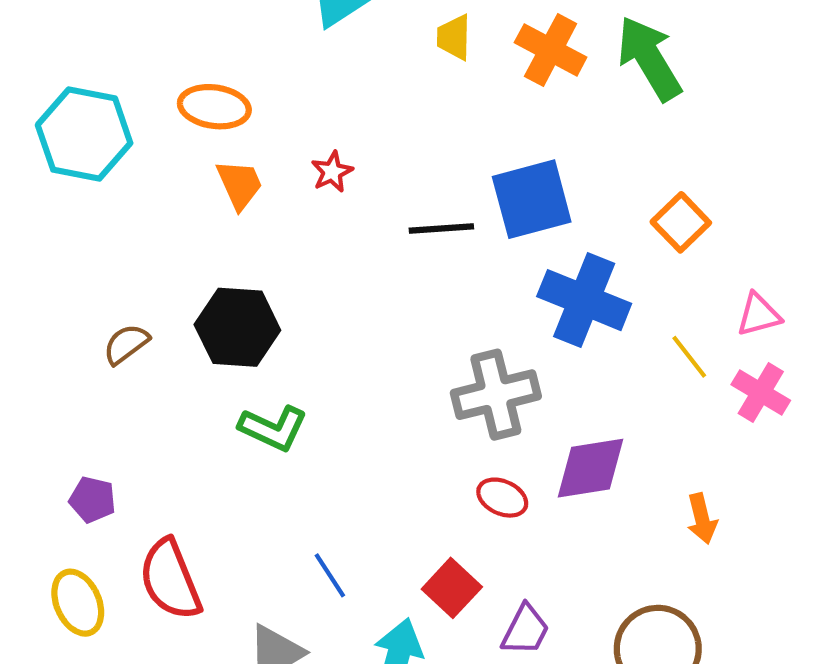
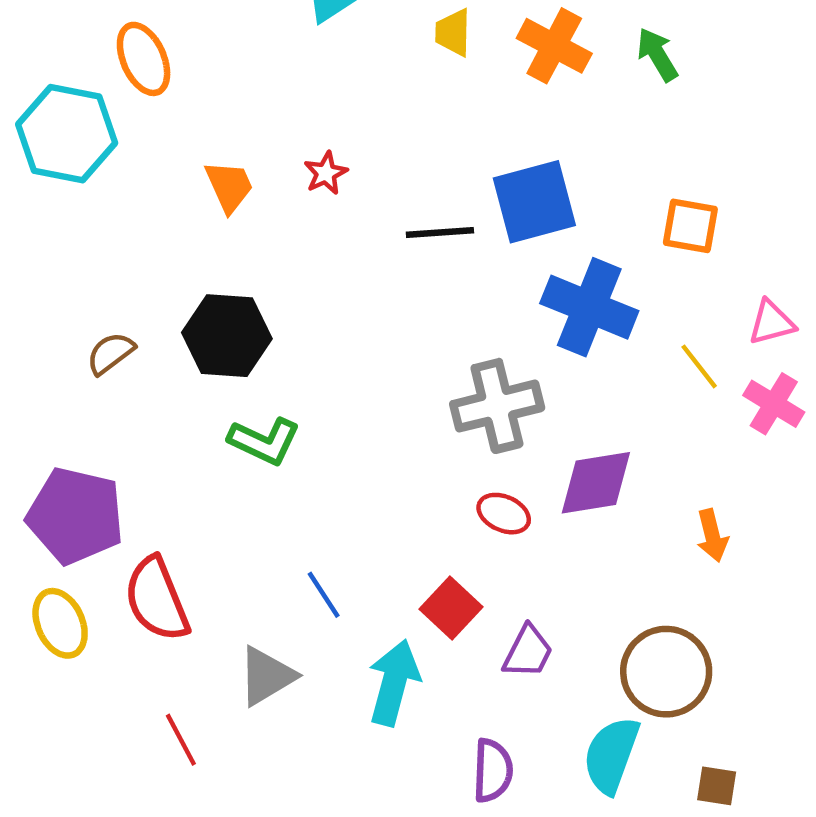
green arrow: (649, 58) -> (657, 55), size x0.6
orange ellipse: (214, 107) -> (144, 59), moved, turned 58
orange square: (681, 222) -> (690, 226), turned -36
purple pentagon: (92, 500) -> (75, 516), size x2.0

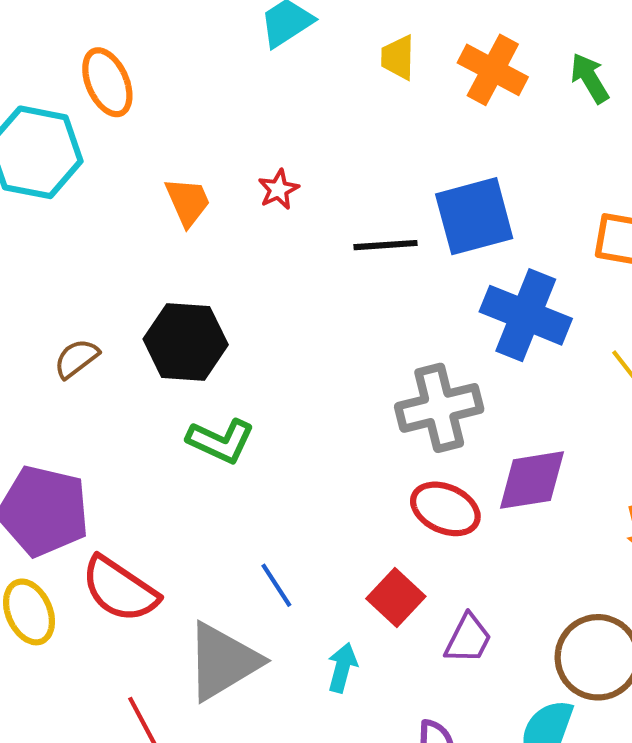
red ellipse: (504, 514) -> (445, 509), size x1.4
red semicircle: (157, 599) -> (120, 589), turned -34
gray triangle: (266, 676) -> (223, 661), size x1.4
cyan arrow: (394, 683) -> (342, 668), size x0.6

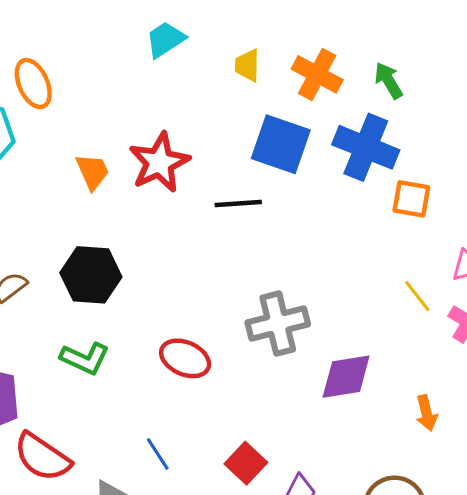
red star: (278, 189) -> (159, 162), size x2.0
blue square: (474, 216) -> (281, 144), moved, turned 34
blue cross: (526, 315) -> (366, 147), moved
green L-shape: (221, 441) -> (85, 358), moved
red ellipse: (445, 509) -> (185, 358), moved

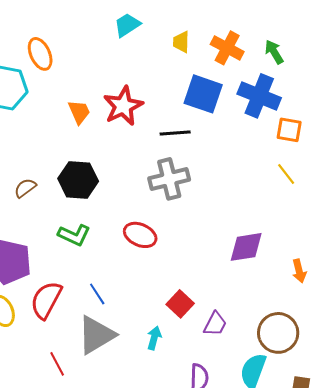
yellow line: (417, 296) -> (286, 174), moved
gray cross: (278, 323) -> (169, 179), moved
blue line: (158, 454) -> (97, 294), moved
red semicircle: (42, 457) -> (46, 300), turned 84

